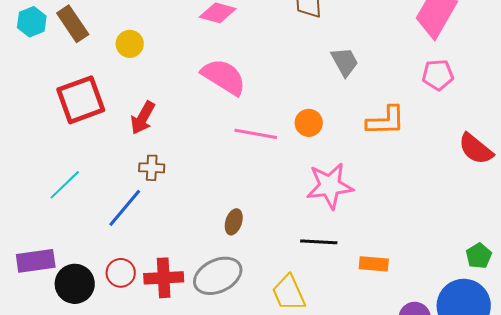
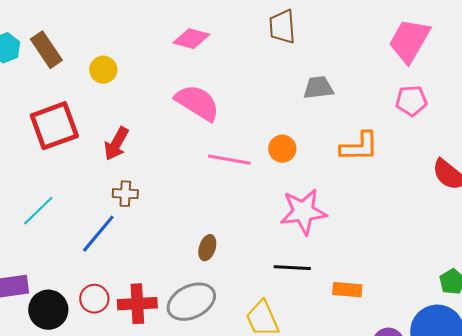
gray trapezoid: (345, 62) -> (318, 88), turned -68

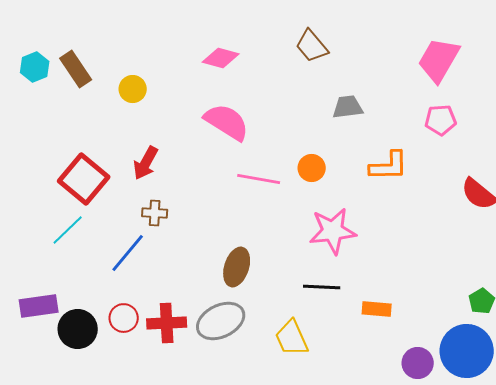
brown trapezoid: (282, 27) -> (312, 46), turned -36
red square: (54, 126) -> (84, 179), moved, turned -30
brown ellipse: (207, 248) -> (237, 267), size x1.5

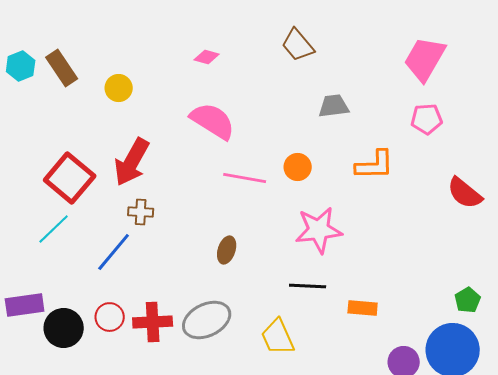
pink diamond: (221, 58) -> (207, 57), size x0.7
red arrow: (146, 163) -> (132, 162), size x1.4
brown ellipse: (237, 267) -> (227, 250), moved, size x0.7

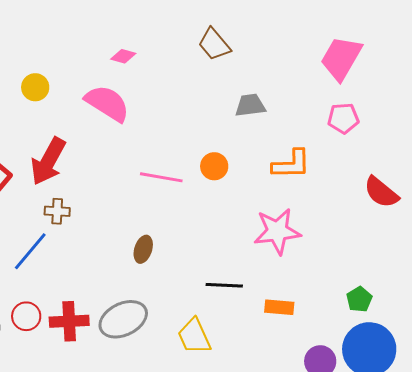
pink semicircle: (213, 121) -> (107, 103), moved
pink star: (319, 230) -> (277, 231), moved
green pentagon: (468, 300) -> (359, 299), moved

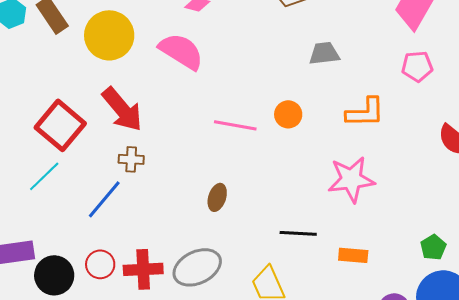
yellow circle: (35, 87) -> (109, 35), size x1.8
red arrow: (48, 161) -> (122, 109), turned -69

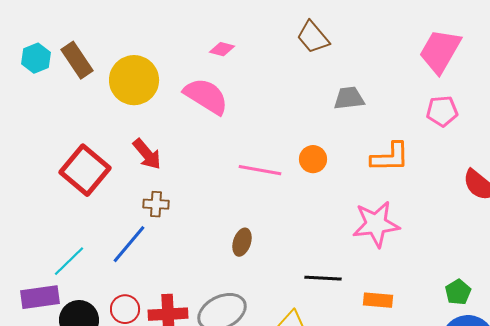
red arrow: (122, 109) -> (147, 154), size x0.7
cyan line: (44, 176) -> (69, 261), moved

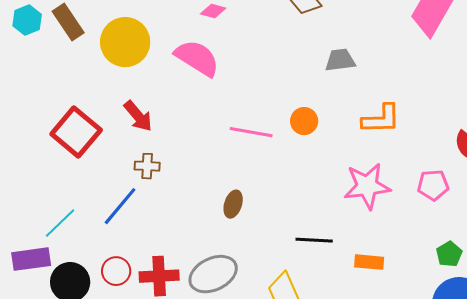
pink pentagon: (442, 111) -> (433, 185), moved

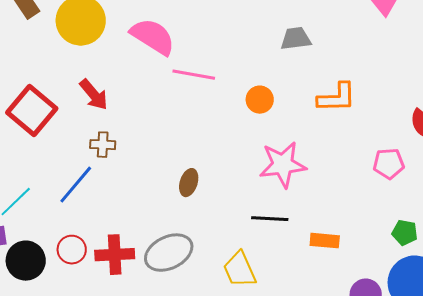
pink line: (251, 132) -> (194, 75), moved
pink star: (367, 186) -> (283, 165), moved
green pentagon: (449, 254) -> (405, 233), turned -30

